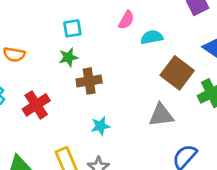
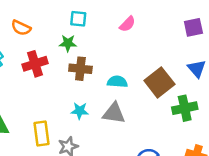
cyan semicircle: (152, 37) -> (117, 82), moved
red cross: (36, 105) -> (35, 64), moved
gray triangle: (161, 115) -> (114, 113), moved

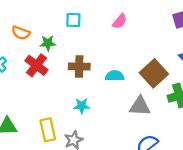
green star: (68, 43) -> (48, 43), moved
red cross: (35, 64) -> (36, 65), turned -30
gray triangle: (114, 113) -> (140, 106), moved

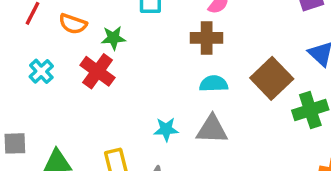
brown cross: (79, 67) -> (207, 38), moved
gray triangle: (140, 106) -> (212, 129), moved

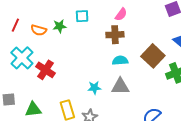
green star: (113, 38) -> (60, 26), moved
cyan cross: (41, 71) -> (22, 58), size x1.6
red cross: (98, 71) -> (45, 70), moved

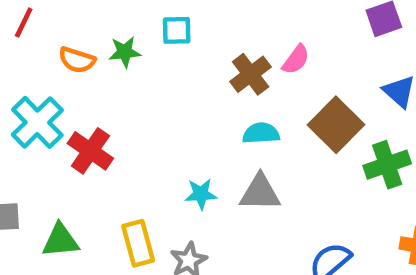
pink semicircle: (121, 14) -> (296, 60), moved
red line: (15, 25) -> (24, 22), moved
brown cross: (115, 35) -> (251, 74), turned -36

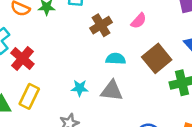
brown cross: (251, 74) -> (101, 25), moved
yellow rectangle: (138, 243) -> (29, 96), moved, turned 35

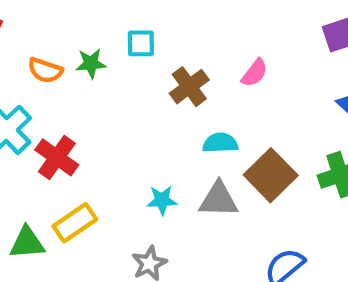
brown square: (157, 58) -> (271, 175), moved
yellow rectangle: (29, 96) -> (75, 223), turned 35

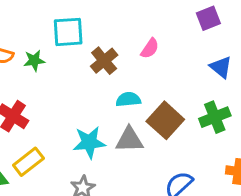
cyan square: (141, 43) -> (68, 32), size x1.5
green star: (91, 63) -> (34, 61), moved
cyan star: (162, 200) -> (89, 142), size x1.5

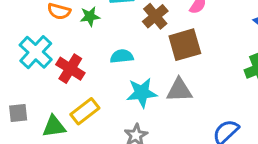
cyan semicircle: (128, 99) -> (122, 56), moved
brown square: (165, 120) -> (185, 45), moved, turned 32

